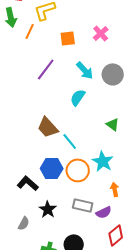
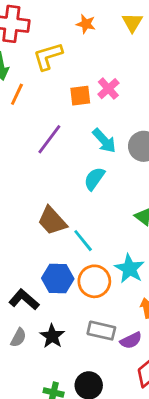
orange line: (30, 31) -> (17, 94), moved
pink cross: (101, 33) -> (108, 89), moved
gray semicircle: (24, 223) -> (18, 338), moved

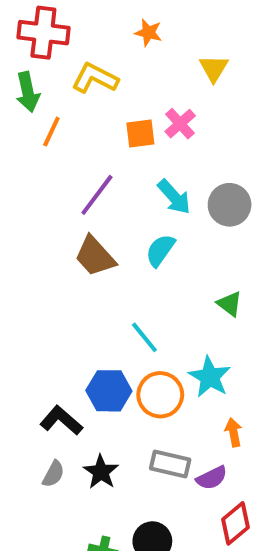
yellow triangle: (132, 23) -> (214, 68), moved
yellow L-shape: (48, 56) -> (95, 78), turned 44
brown trapezoid: (52, 221) -> (95, 256), moved

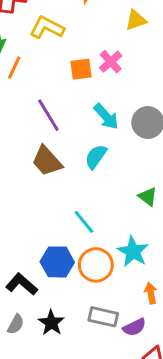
yellow triangle: (214, 68) -> (136, 20), turned 40
purple line: (97, 195) -> (48, 115), turned -68

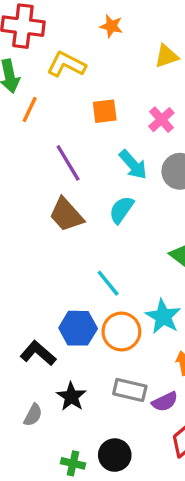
pink cross: (111, 62) -> (161, 120), moved
gray semicircle: (16, 324) -> (33, 415), moved

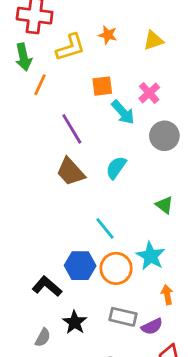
orange star: (111, 26) -> (108, 35), moved
yellow L-shape: (66, 64) -> (70, 47), turned 136
cyan arrow: (133, 165) -> (123, 112), moved

